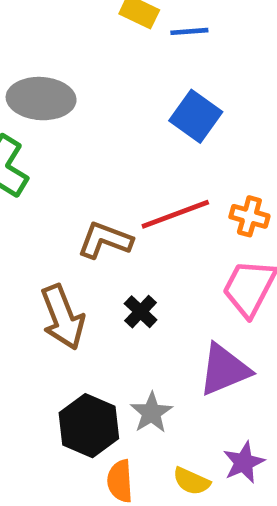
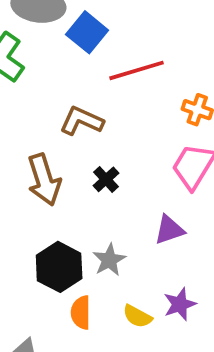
blue square: (196, 116) -> (87, 32), moved
red line: (175, 214) -> (136, 70), moved
purple triangle: (224, 370) -> (169, 230), size x0.7

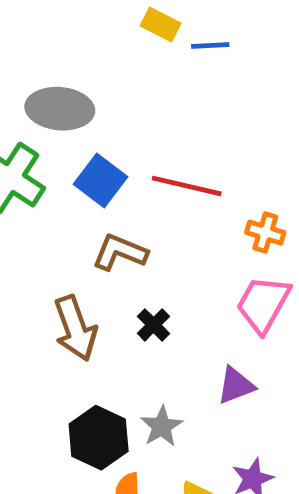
blue square: (87, 32) -> (101, 181), moved
red line: (136, 70) -> (187, 186), turned 32

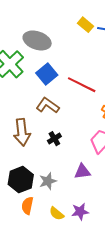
yellow rectangle: (161, 25) -> (86, 25), moved

